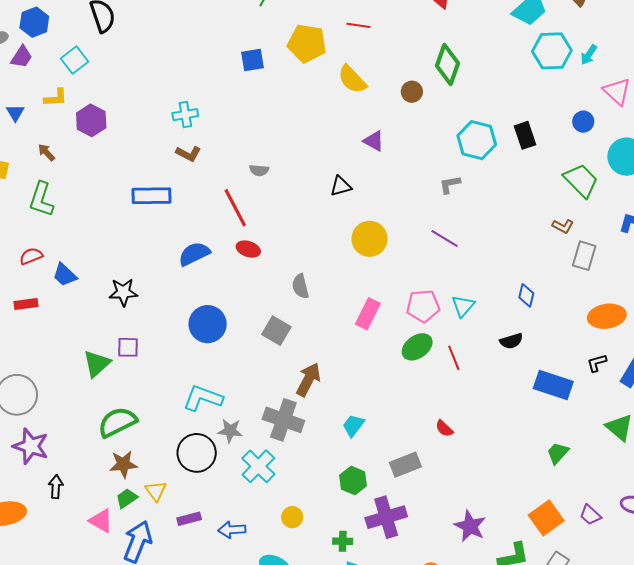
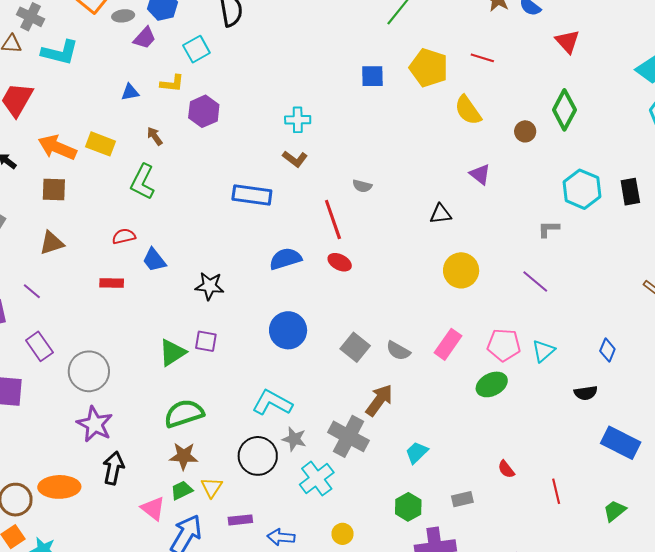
blue triangle: (15, 113) -> (130, 92), turned 42
gray semicircle: (300, 286) -> (398, 351), moved, turned -55
red line: (454, 358) -> (556, 491), moved
gray rectangle: (405, 465) -> (462, 499), size x0.7
black arrow: (56, 487) -> (113, 468), size x1.4

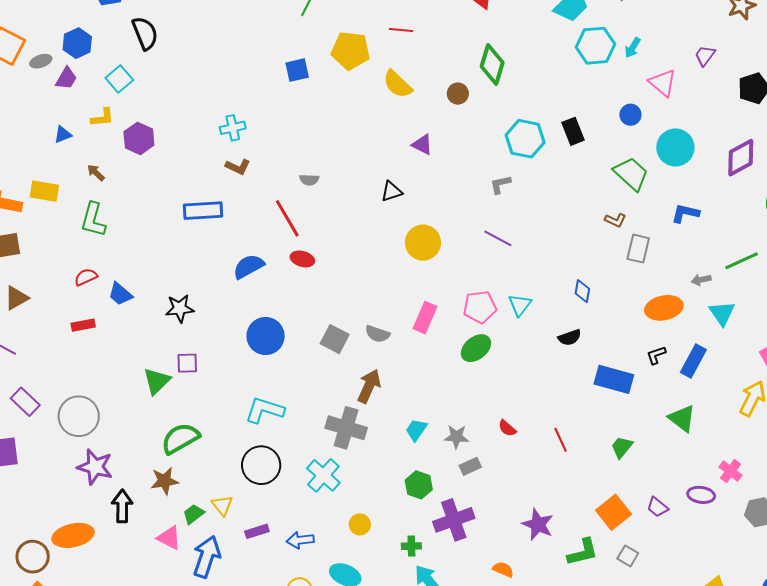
gray star: (294, 439) -> (456, 437), moved
brown star: (184, 456) -> (165, 481), moved

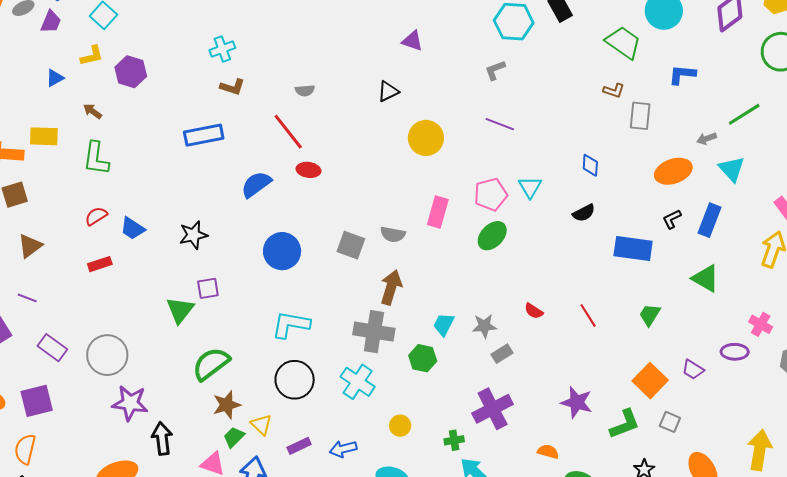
brown star: (165, 481) -> (227, 405), moved
green hexagon: (419, 485) -> (423, 358), moved

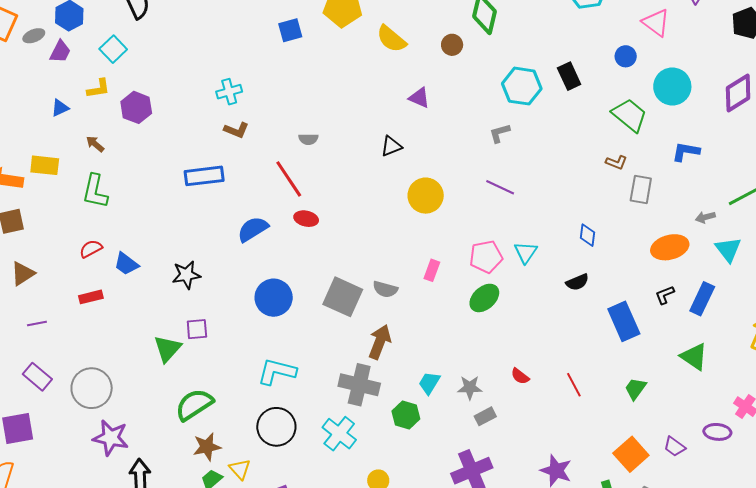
pink rectangle: (438, 212) -> (432, 270), size x0.7
gray square: (351, 245) -> (343, 297), size x1.4
blue rectangle: (633, 249) -> (624, 321), turned 54
purple line: (27, 298) -> (37, 323), moved, turned -36

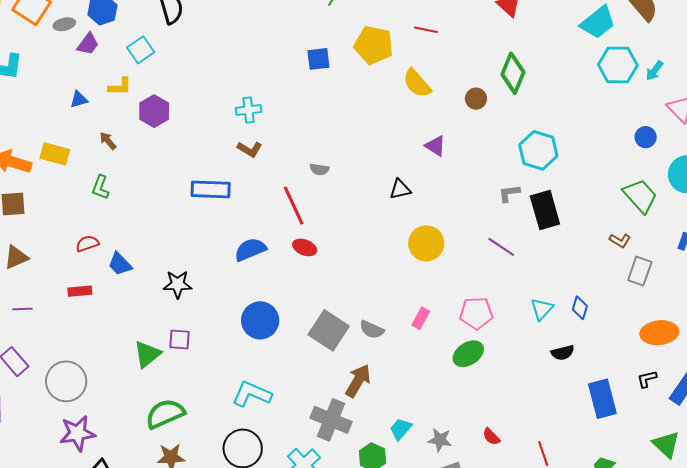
black rectangle: (569, 76) -> (545, 210), moved, size x1.4
green L-shape: (95, 191) -> (100, 187), size x0.7
cyan triangle: (526, 252) -> (542, 309), moved
purple star: (111, 438) -> (77, 433), turned -30

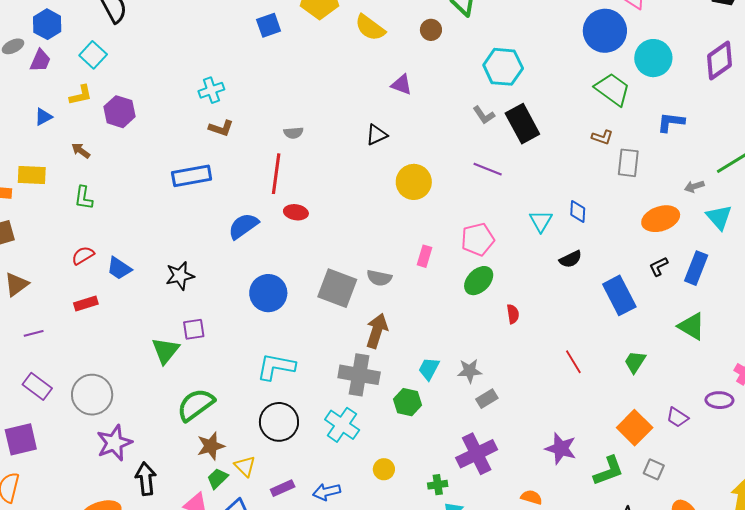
blue circle: (646, 137) -> (605, 31), size x2.0
gray L-shape: (509, 193) -> (484, 115), turned -105
red line: (294, 206) -> (276, 174), turned 45
red semicircle: (491, 437) -> (513, 314), moved, turned -132

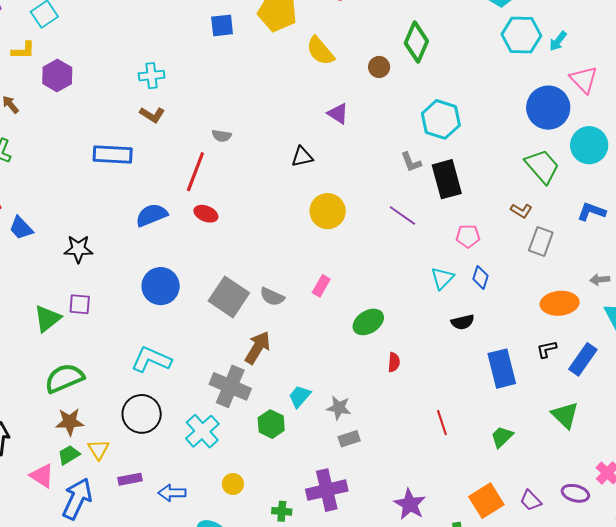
pink pentagon: (478, 239) -> (468, 236), moved, size x0.7

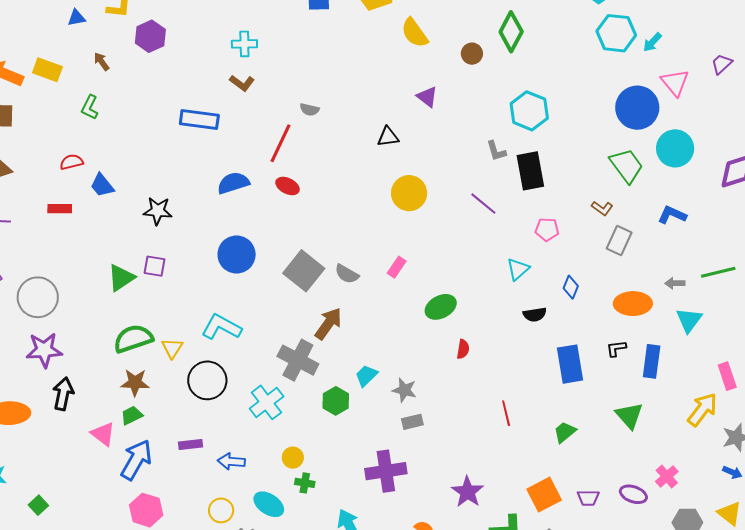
blue diamond: (480, 277) -> (571, 287), moved
blue rectangle: (583, 359) -> (652, 361), turned -32
yellow triangle: (98, 449) -> (172, 348), moved
purple trapezoid: (531, 500) -> (588, 498), turned -50
green cross: (282, 511) -> (305, 483), moved

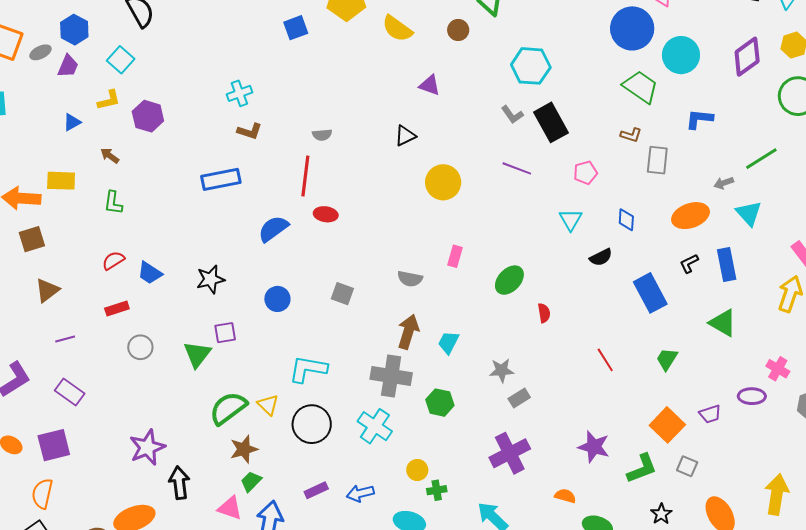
blue circle: (237, 254) -> (277, 299), moved, size x0.7
gray square: (304, 271) -> (342, 294), moved, size x0.6
gray circle: (38, 297) -> (140, 347), moved, size x0.6
cyan trapezoid: (366, 376) -> (449, 342), moved

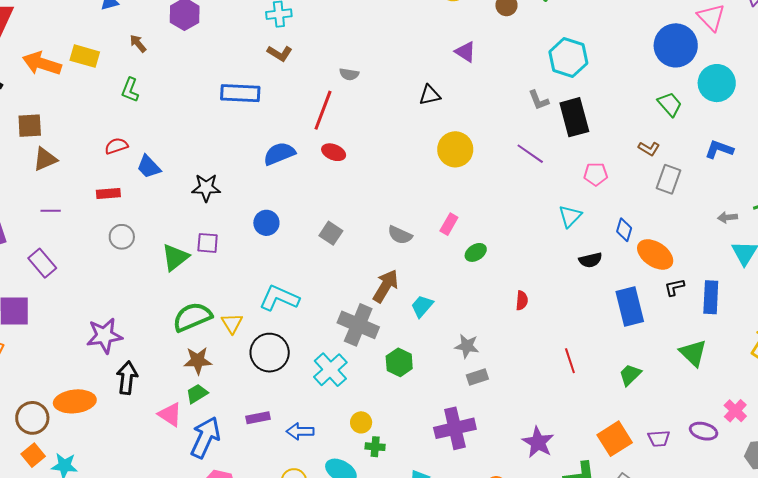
green trapezoid: (640, 87) -> (670, 104), size x0.7
orange ellipse: (690, 216) -> (655, 254), moved, turned 39
brown square: (32, 239) -> (30, 126), moved
green ellipse: (509, 280) -> (476, 252), moved, size x0.7

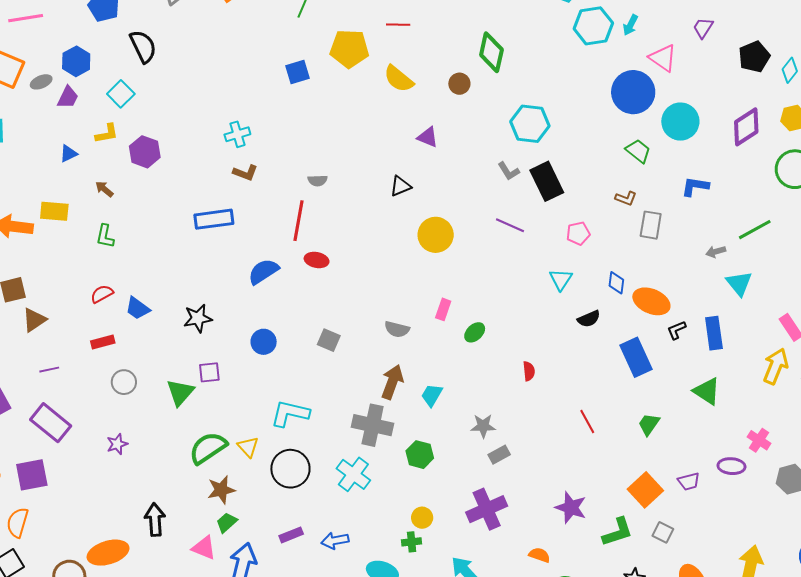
purple rectangle: (42, 263) -> (51, 423), size x1.4
purple star: (104, 336) -> (117, 444), moved, size x0.6
yellow circle: (361, 422) -> (422, 518), moved

